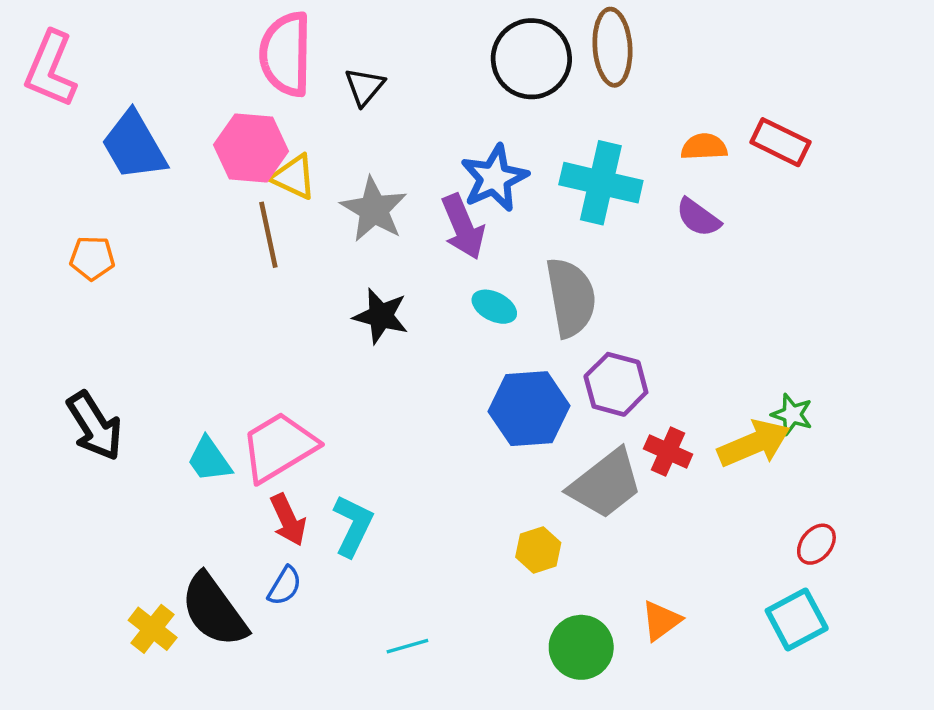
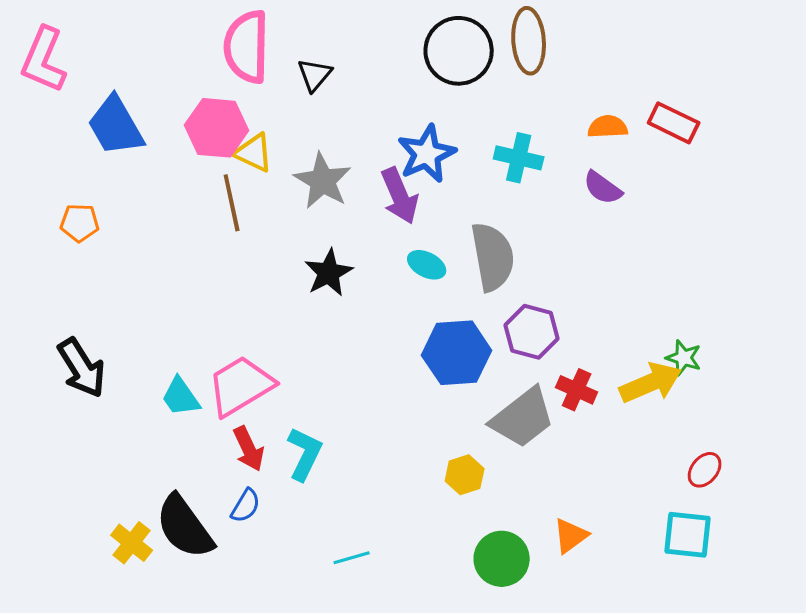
cyan cross: (601, 183) -> (519, 158), size x0.7
black star: (381, 316) -> (329, 273), turned 30
cyan square: (797, 619) -> (688, 535), turned 34

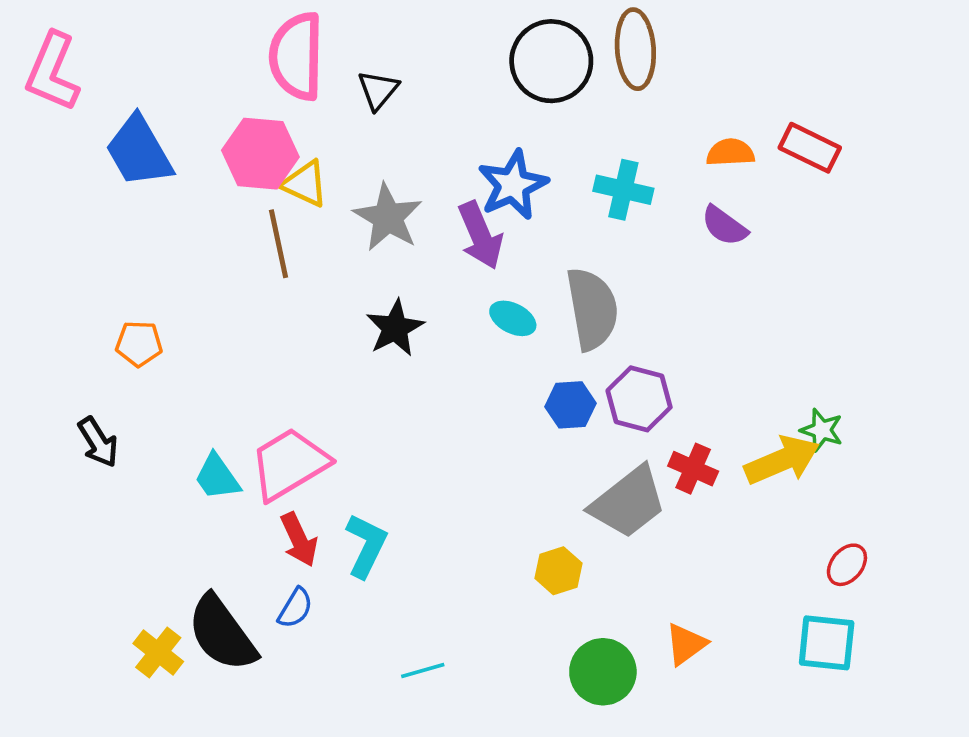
orange pentagon: (80, 223) -> (139, 344), moved
blue hexagon: (457, 353) -> (571, 405), moved, size x0.6
black arrow: (82, 368) -> (98, 442), size x0.7

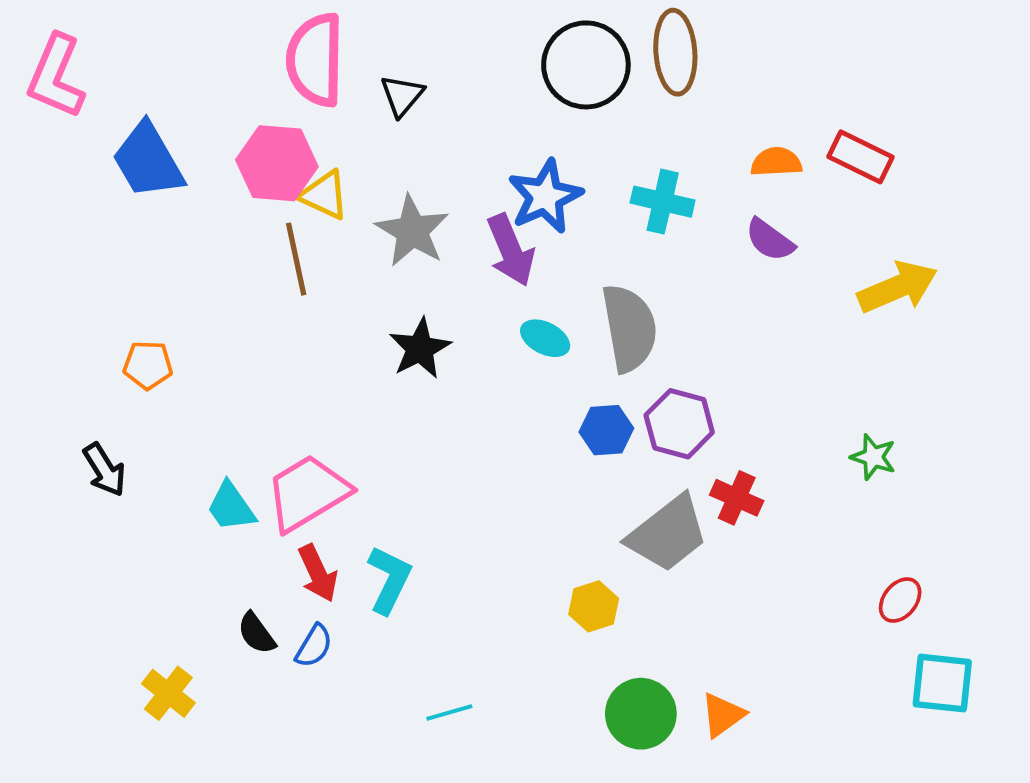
yellow arrow: (782, 460) -> (898, 287), moved
black semicircle: (222, 633) -> (256, 633), moved, size x0.5
cyan square: (827, 643) -> (942, 683), moved
orange triangle: (686, 644) -> (723, 715), moved

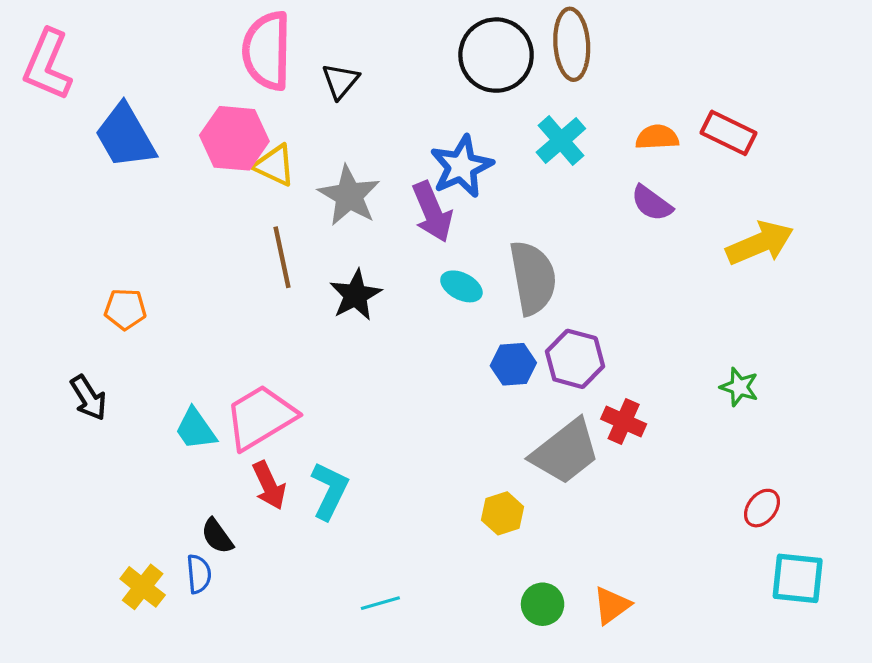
cyan cross: (663, 202) -> (561, 140), moved, turned 36
brown line: (296, 259) -> (282, 257), moved
blue semicircle: (314, 646) -> (199, 574), moved, turned -36
green circle: (641, 714) -> (543, 604), size x0.7

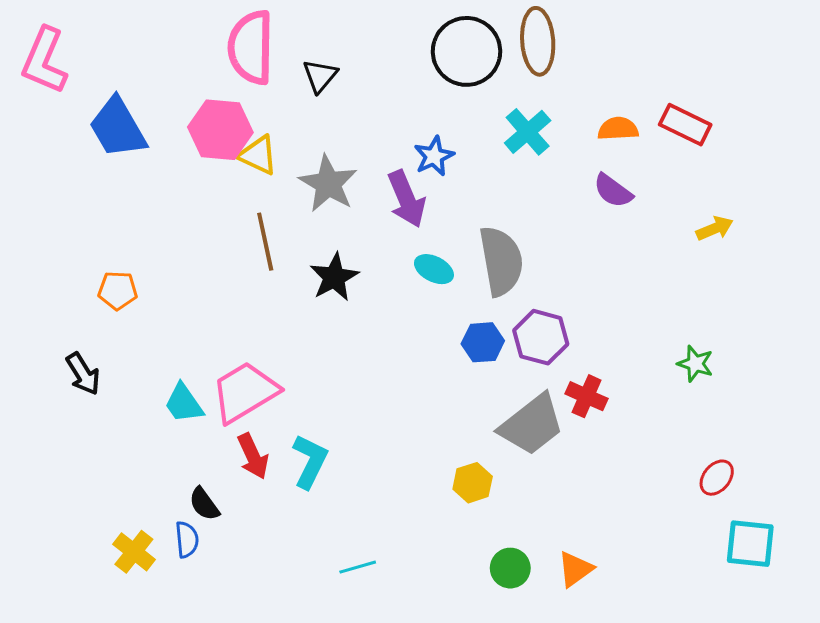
blue star: (461, 166) -> (434, 156), size x0.7
yellow arrow: (760, 243) -> (715, 228), size x0.6

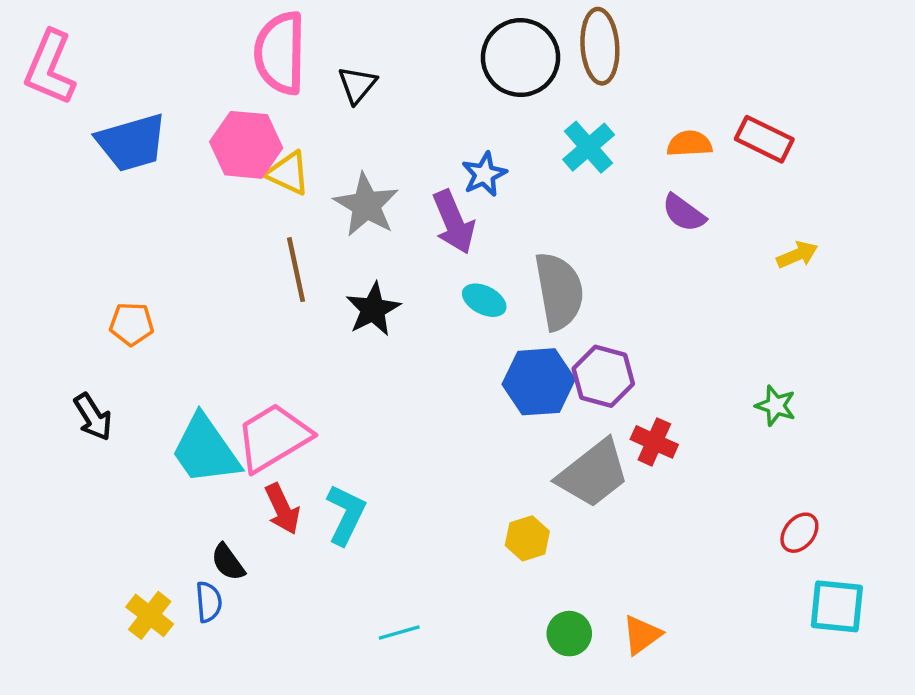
blue trapezoid: (118, 128) -> (132, 143), turned -76
blue hexagon: (483, 342) -> (539, 382), size x1.5
cyan trapezoid: (184, 403) -> (205, 450), size x1.6

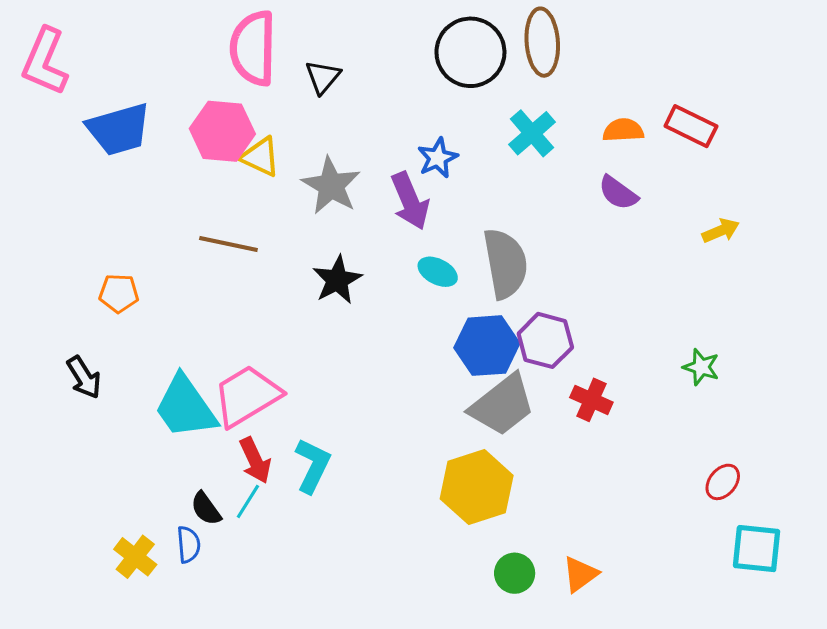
brown line: (296, 270) -> (228, 244), moved, turned -66
gray trapezoid: (593, 474) -> (502, 405), moved
yellow hexagon: (527, 538) -> (477, 487), size x1.8
cyan line: (399, 632) -> (248, 501), moved, turned -42

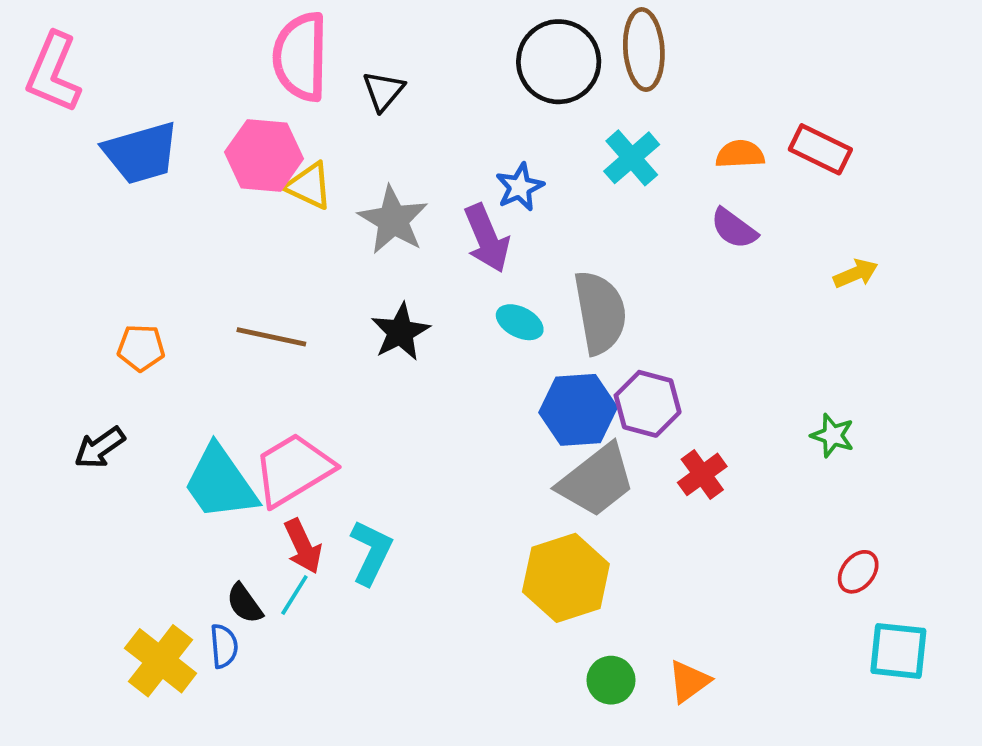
brown line: (228, 244) -> (271, 337), moved
black arrow: (84, 377) -> (100, 448), turned 87
red cross: (591, 400) -> (702, 474), turned 30
yellow cross: (135, 557) -> (161, 661), size x1.4

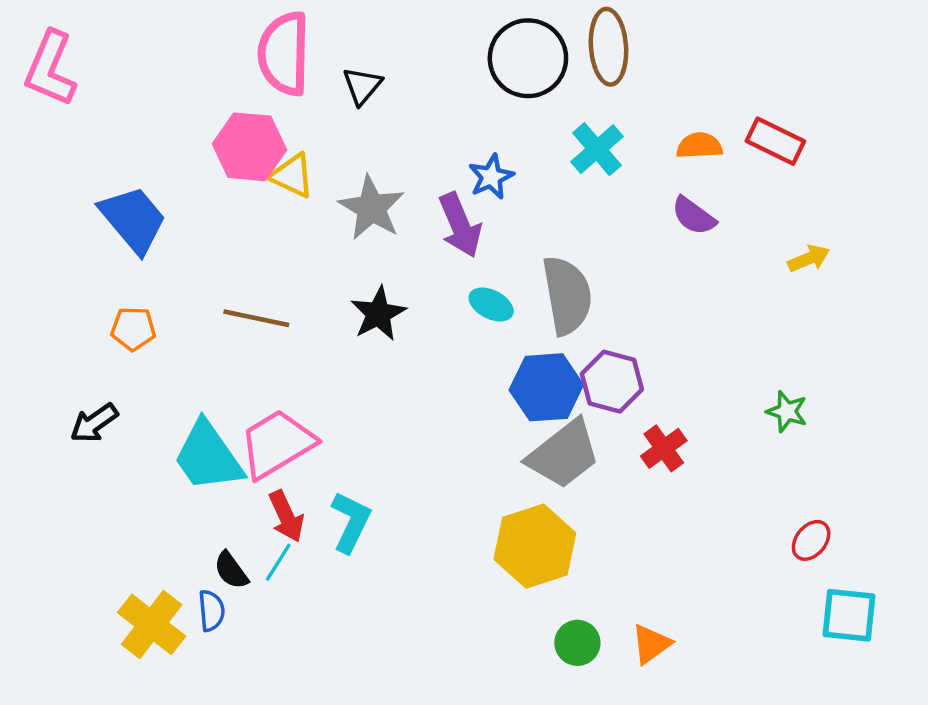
blue trapezoid: (141, 153) -> (133, 219), moved, turned -114

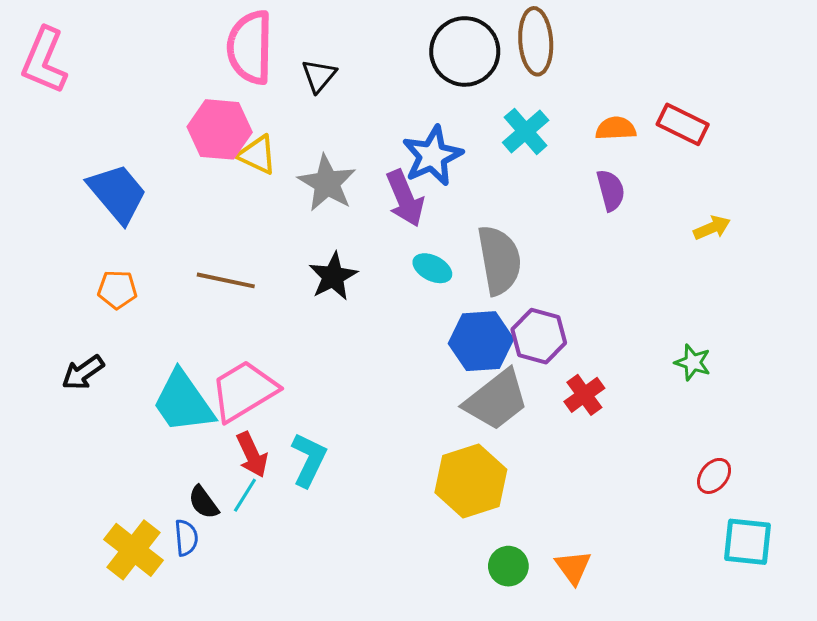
blue star: (491, 177) -> (432, 156), size x1.5
purple semicircle: (694, 216) -> (611, 190), turned -141
orange triangle: (651, 644) -> (573, 567), turned -30

